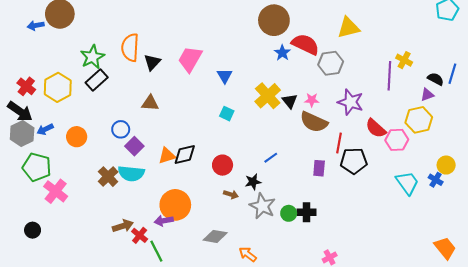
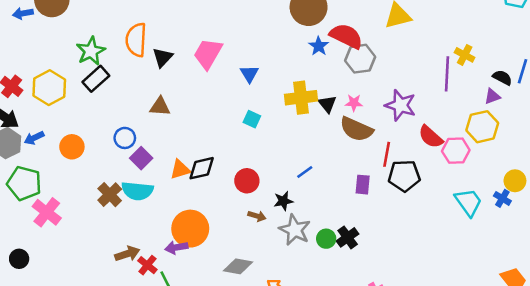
gray hexagon: (331, 63) -> (360, 59), moved
yellow cross: (268, 96) -> (301, 98), turned 35
black cross: (306, 212) -> (348, 237), turned -36

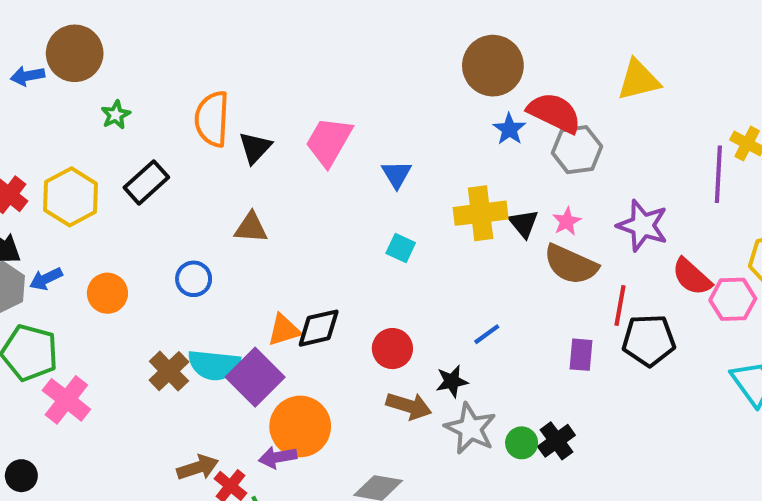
green star: (91, 51) -> (116, 115), moved, size x0.6
pink star: (354, 103) -> (567, 221), turned -30
purple square: (141, 158) -> (255, 377), moved, size x1.5
brown arrow: (257, 216) -> (409, 406), size x1.5

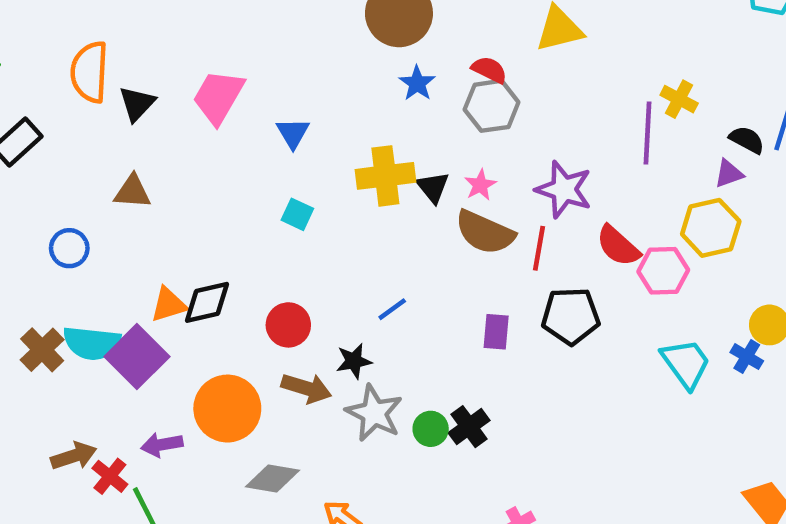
red semicircle: (554, 113) -> (489, 70), moved, size x0.6
red line: (620, 305) -> (539, 248), moved
orange circle: (300, 426) -> (227, 409), moved

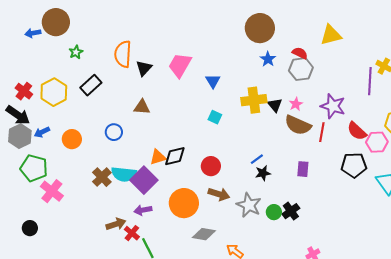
black pentagon: (571, 316) -> (354, 165), moved
black star: (354, 361) -> (263, 173), moved
purple arrow: (162, 445) -> (143, 210), moved

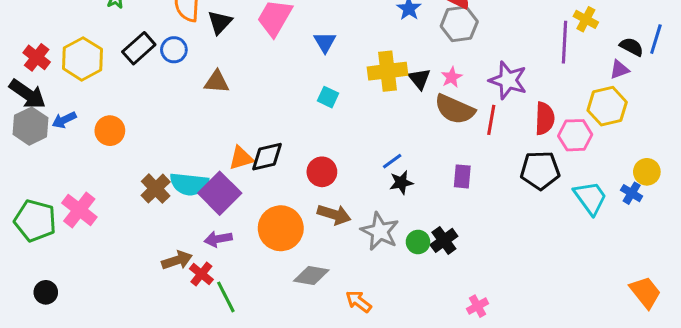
red semicircle: (357, 131) -> (545, 118), turned -130
blue circle: (114, 132) -> (174, 50), moved
green pentagon: (34, 168) -> (35, 221), moved
black circle: (30, 228) -> (46, 292), moved

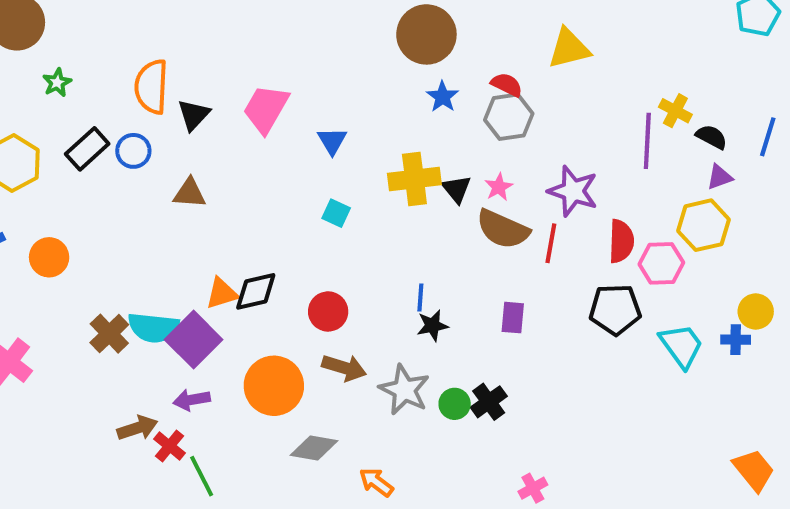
black semicircle: (632, 47) -> (712, 137), moved
blue line: (392, 161) -> (420, 297), turned -50
blue cross: (632, 193) -> (736, 340), turned -30

